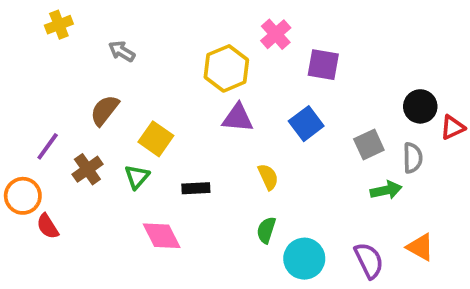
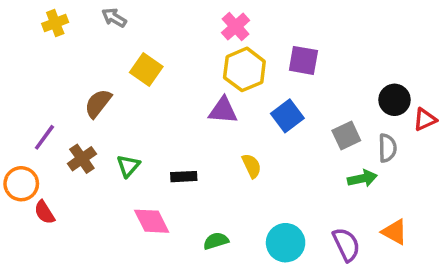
pink cross: (276, 34) -> (236, 27), moved
gray arrow: (122, 51) -> (114, 18), moved
yellow hexagon: (226, 68) -> (244, 69), moved
yellow square: (156, 139) -> (146, 69), moved
green semicircle: (266, 230) -> (216, 241), moved, turned 55

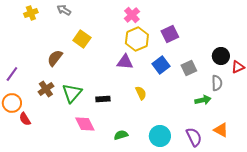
purple square: (303, 60) -> (170, 34), turned -36
gray square: (346, 136) -> (189, 68), moved
purple line: (44, 137) -> (12, 74), moved
green triangle: (128, 166) -> (72, 93), size x1.5

